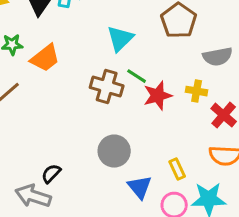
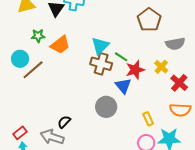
cyan triangle: (120, 39) -> (100, 46), moved
yellow cross: (197, 91) -> (161, 67), turned 32
blue triangle: (140, 187) -> (123, 86), moved

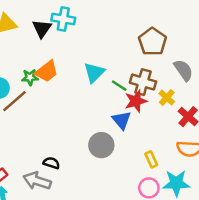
green star: (38, 36) -> (30, 77), moved
gray semicircle: (175, 44) -> (183, 70), turned -114
brown cross: (101, 64) -> (143, 82), moved
black semicircle: (64, 122) -> (51, 163), turned 64

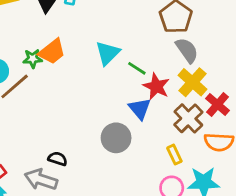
gray semicircle: (183, 70) -> (187, 50), moved
brown cross: (143, 82) -> (188, 118), moved, turned 30
yellow cross: (167, 98) -> (193, 82), size x1.5
red star: (136, 101) -> (156, 86), turned -30

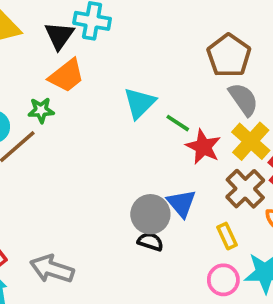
orange trapezoid: (52, 52) -> (67, 76), moved
blue triangle: (140, 109) -> (181, 203), moved
black semicircle: (58, 159) -> (150, 242), moved

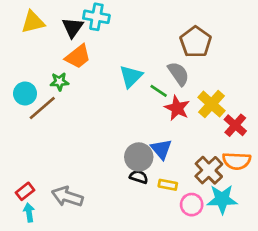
gray semicircle: (243, 99) -> (178, 74), moved
brown cross: (245, 189) -> (209, 170), moved
yellow rectangle: (227, 236) -> (168, 185), moved, turned -54

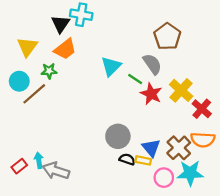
yellow triangle: (33, 22) -> (27, 47), moved, turned -40
blue triangle: (161, 149) -> (151, 148), moved
black semicircle: (139, 177) -> (127, 159), moved
cyan arrow: (29, 213) -> (39, 160), moved

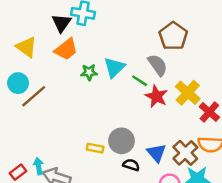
yellow triangle: (27, 47) -> (26, 47), turned -30
green star: (49, 71) -> (89, 72), moved
yellow rectangle: (143, 160) -> (95, 148), moved

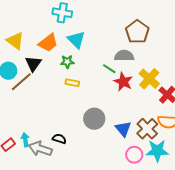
black triangle: (61, 23) -> (33, 64), moved
gray semicircle: (158, 65) -> (124, 56), turned -54
cyan triangle: (114, 67) -> (76, 40), moved, turned -30
yellow rectangle: (95, 148) -> (72, 83), moved
black semicircle: (131, 165) -> (59, 139), moved

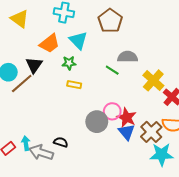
brown pentagon: (137, 32) -> (110, 21), moved
yellow triangle: (15, 41) -> (20, 19), moved
red star: (123, 82) -> (127, 117), moved
pink circle: (134, 155) -> (112, 111), moved

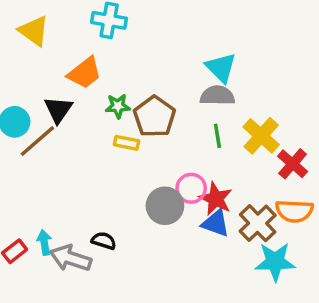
brown pentagon: (110, 21) -> (154, 117), moved
cyan triangle: (78, 40) -> (221, 68), moved
green line: (112, 70) -> (217, 136), moved, turned 48
blue triangle: (127, 132) -> (216, 223), turned -30

